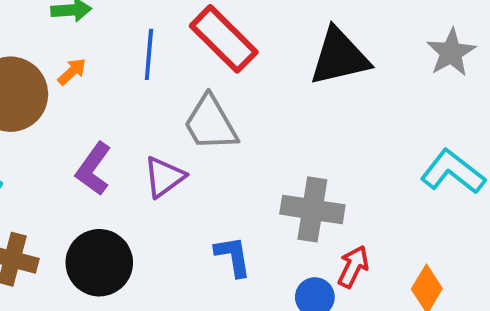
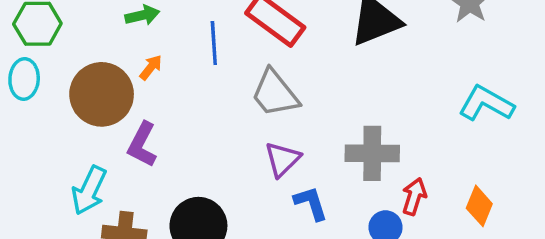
purple L-shape: (93, 169) -> (142, 144), moved
purple triangle: (164, 177) -> (283, 159), moved

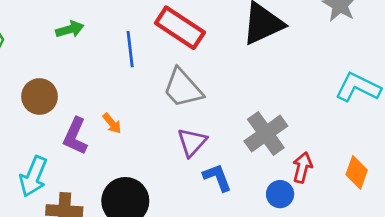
orange arrow: (151, 67) -> (112, 123), moved, turned 105
brown circle: (102, 94) -> (40, 96), size x0.7
gray cross: (372, 153) -> (266, 134), turned -33

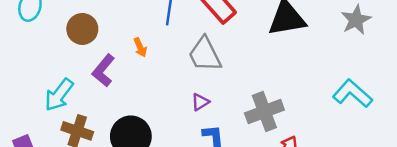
orange arrow: (112, 123) -> (140, 47), moved
purple triangle: (192, 142) -> (200, 102), size x0.7

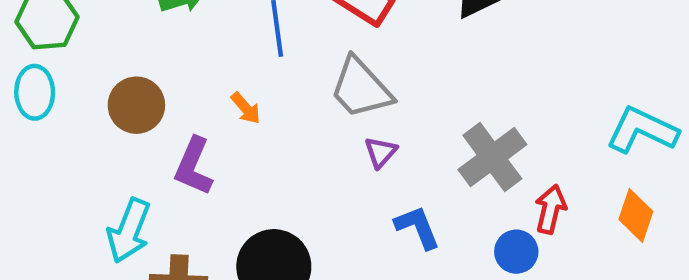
cyan L-shape: (352, 94) -> (642, 130), moved
purple triangle: (200, 102) -> (381, 152), moved

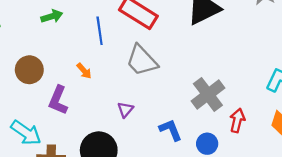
purple triangle: (381, 152) -> (125, 110), moved
cyan arrow: (129, 231) -> (26, 133), turned -76
blue circle: (516, 252) -> (207, 144), moved

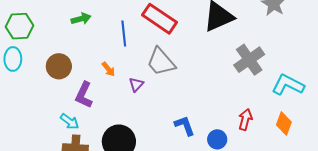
gray cross: (208, 95) -> (249, 60), moved
purple triangle: (125, 110) -> (136, 84), moved
cyan arrow: (26, 133) -> (70, 121), moved, size x0.7

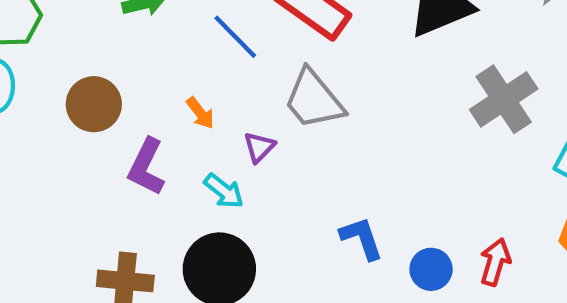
blue line: (124, 33) -> (235, 37), turned -40
red arrow: (245, 119) -> (495, 262), moved
cyan arrow: (70, 121) -> (224, 191), moved

